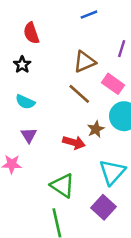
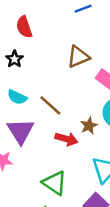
brown line: (79, 94) -> (50, 105), moved
purple triangle: (29, 135) -> (21, 131), size x1.6

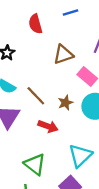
red semicircle: (24, 27) -> (35, 24), moved
brown star: (89, 126) -> (65, 103), moved

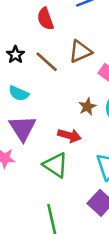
brown line: (36, 96) -> (47, 62), moved
green triangle: (35, 164) -> (56, 165), moved

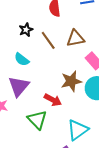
brown star: (87, 107) -> (71, 81), size x1.5

